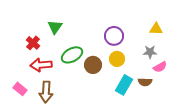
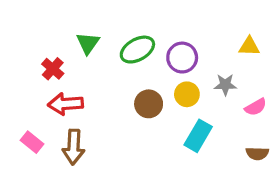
gray star: (150, 52) -> (225, 85), moved
green ellipse: (72, 55) -> (137, 50), moved
brown semicircle: (145, 82) -> (257, 153), moved

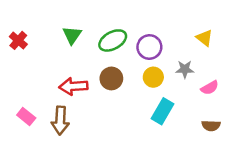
yellow triangle: (249, 46) -> (204, 38), turned 36
red cross: (53, 69) -> (18, 40), moved
red arrow: (65, 104) -> (73, 86), moved
brown circle: (149, 104) -> (111, 78), moved

